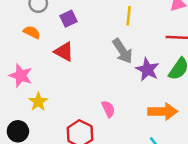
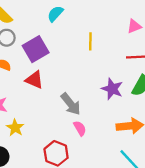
purple square: (68, 19) -> (36, 49), size x1.6
gray arrow: (123, 51) -> (71, 104), moved

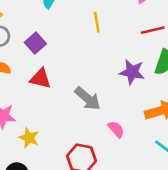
purple square: (36, 49) -> (35, 43), size x0.7
pink semicircle: (80, 128) -> (116, 129), moved

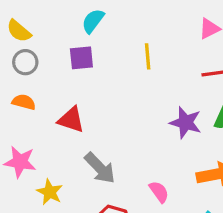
purple square: (35, 43) -> (81, 58), moved, turned 30
gray arrow: (88, 99) -> (100, 168), moved

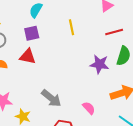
red triangle: (71, 120) -> (28, 56), moved

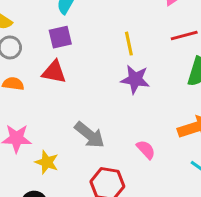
yellow line: (72, 27) -> (129, 44), moved
purple star: (99, 64) -> (135, 79), moved

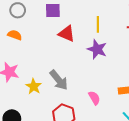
red triangle: (54, 72) -> (67, 34), moved
yellow star: (47, 162) -> (34, 86), moved

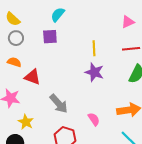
red triangle: (67, 34) -> (32, 77), moved
yellow star: (34, 86) -> (26, 122), moved

